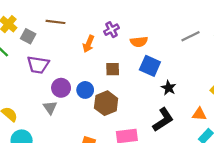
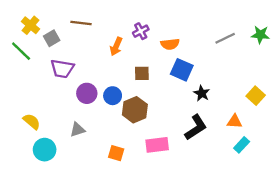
gray square: (28, 36) -> (52, 38), turned 32
gray triangle: (50, 108) -> (77, 130), moved, turned 48

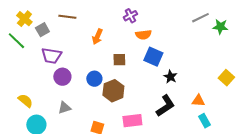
purple cross: (141, 31) -> (130, 16), moved
gray line: (225, 38) -> (200, 18), moved
purple circle: (87, 93) -> (62, 77), moved
yellow square: (256, 96) -> (226, 78), moved
cyan rectangle: (242, 145) -> (204, 121), turned -72

